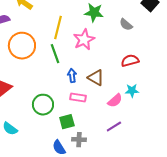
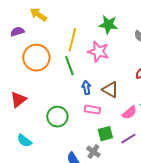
pink star: (84, 40) -> (98, 52), turned -30
green square: (67, 122) -> (105, 134), moved
gray cross: (79, 140) -> (93, 152), turned 32

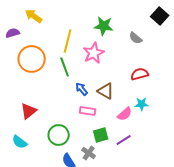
pink star: (98, 52) -> (94, 53), turned 30
blue arrow: (86, 88) -> (82, 89), turned -32
red triangle: (18, 100) -> (29, 111), moved
green circle: (57, 117) -> (59, 135), moved

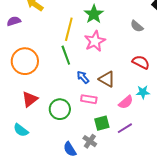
green star: (104, 26) -> (94, 14), moved, turned 30
orange circle: (32, 59) -> (25, 61), moved
red semicircle: (140, 74) -> (141, 62), turned 42
green circle: (59, 135) -> (60, 109), moved

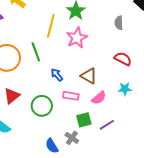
gray semicircle: (137, 26) -> (119, 23), turned 48
green line: (66, 55) -> (36, 52), moved
blue arrow: (83, 77) -> (57, 75), moved
pink semicircle: (126, 102) -> (99, 98), moved

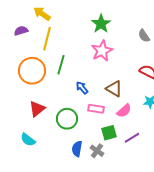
gray semicircle: (119, 23) -> (144, 36), turned -32
yellow line: (51, 26) -> (47, 39), moved
green line: (36, 52) -> (61, 65), turned 36
blue semicircle: (52, 146) -> (77, 149), moved, turned 42

